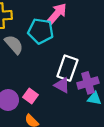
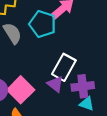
pink square: (31, 96) -> (21, 90), size x1.6

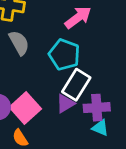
cyan pentagon: (43, 24) -> (64, 55), moved
purple triangle: (55, 84) -> (65, 104), turned 48

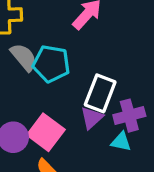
cyan pentagon: (64, 55) -> (51, 64), moved
cyan triangle: (100, 128) -> (121, 142), moved

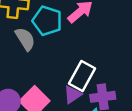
cyan pentagon: (51, 64) -> (47, 21), moved

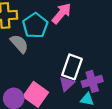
cyan pentagon: (47, 21) -> (35, 25), turned 30

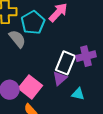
purple cross: (92, 81) -> (86, 56), moved

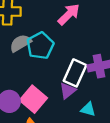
cyan pentagon: (33, 22) -> (40, 46), moved
gray semicircle: (17, 39) -> (20, 43), turned -84

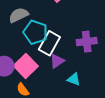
cyan pentagon: (40, 46) -> (35, 32), moved, turned -30
white rectangle: (75, 73) -> (49, 43), moved

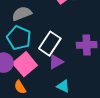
cyan pentagon: (35, 32) -> (19, 38), moved
cyan triangle: (74, 79) -> (63, 86), moved

